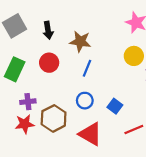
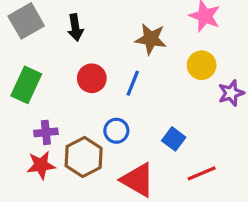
brown star: (80, 41) -> (151, 39), moved
red circle: (49, 63) -> (92, 78), moved
blue circle: (85, 101) -> (116, 131), moved

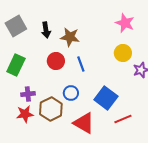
brown star: (151, 39) -> (70, 37), moved
blue line: (133, 83) -> (81, 64), turned -42
blue square: (174, 139) -> (106, 98), size x1.6

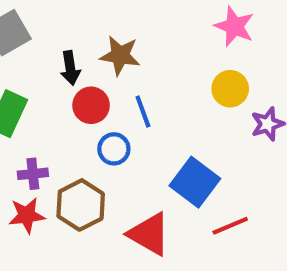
black arrow: (46, 30) -> (70, 68), moved
blue circle: (71, 93) -> (114, 149), moved

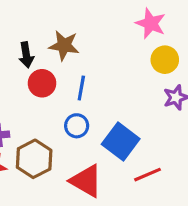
yellow circle: (230, 89) -> (165, 60), moved
blue line: (143, 112) -> (81, 88), turned 30
blue circle: (114, 149) -> (77, 126), moved

